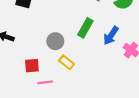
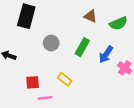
gray circle: (55, 41) -> (51, 43), moved

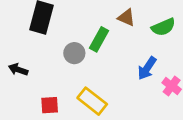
green rectangle: (82, 47) -> (99, 39), moved
yellow rectangle: (65, 79) -> (92, 101), size x1.5

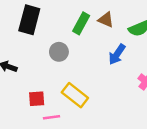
green rectangle: (99, 39) -> (81, 23), moved
blue arrow: (147, 68) -> (117, 54), moved

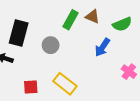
black rectangle: (29, 20) -> (19, 33), moved

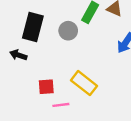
gray circle: (51, 45) -> (68, 31), moved

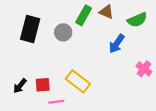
black arrow: (18, 55) -> (20, 86), moved, turned -70

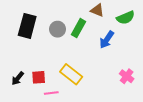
green rectangle: (84, 15) -> (78, 28), moved
pink cross: (144, 69) -> (127, 76), moved

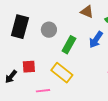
green rectangle: (78, 28) -> (69, 45), moved
red square: (39, 77) -> (29, 67), moved

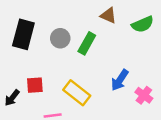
blue arrow: (96, 40) -> (120, 80), moved
green rectangle: (69, 45) -> (87, 43), moved

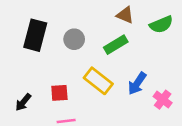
green rectangle: (87, 43) -> (116, 45), moved, turned 30
red square: (35, 85) -> (59, 93), moved
yellow rectangle: (77, 93) -> (98, 81), moved

